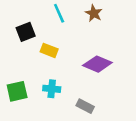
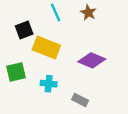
yellow rectangle: (49, 50) -> (46, 48), size x1.6
green square: (17, 91) -> (16, 72), moved

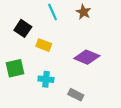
black square: (24, 30) -> (23, 28), turned -35
yellow rectangle: (46, 48) -> (44, 45), size x0.6

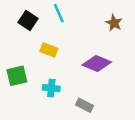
brown star: (83, 12) -> (114, 23), moved
black square: (23, 28) -> (28, 20), moved

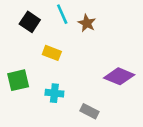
brown star: (114, 23) -> (87, 23), moved
purple diamond: (97, 64) -> (119, 76), moved

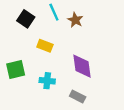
purple diamond: (119, 76) -> (82, 66), moved, turned 60

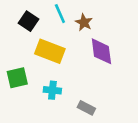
yellow rectangle: (45, 46) -> (50, 51), size x1.6
purple diamond: (82, 66) -> (101, 51), moved

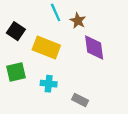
black square: (29, 21) -> (16, 31), moved

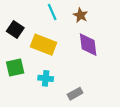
brown star: (78, 21) -> (80, 15), moved
gray rectangle: (80, 100) -> (75, 94), turned -56

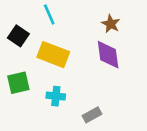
cyan line: (52, 12) -> (49, 14), moved
brown star: (80, 15) -> (111, 24), moved

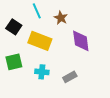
brown star: (111, 24) -> (61, 18), moved
gray rectangle: (92, 115) -> (70, 77), moved

